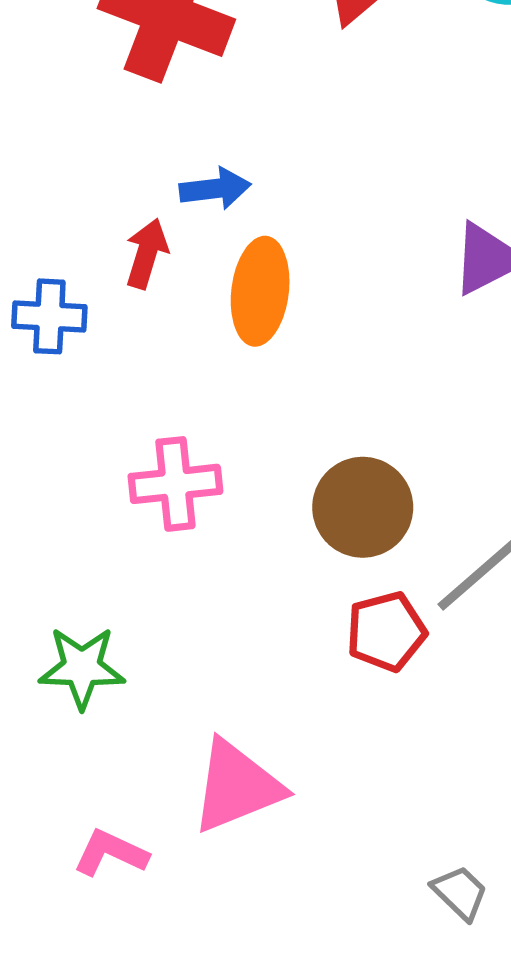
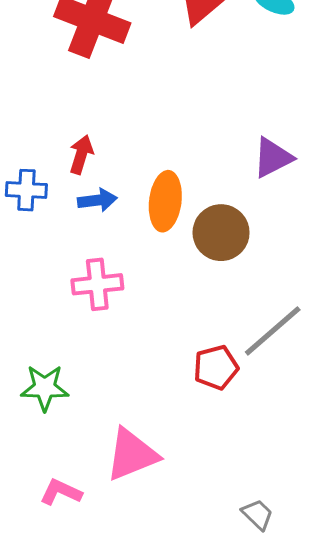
blue arrow: (215, 189) -> (97, 200), moved
orange ellipse: (260, 291) -> (165, 201), moved
brown circle: (363, 507) -> (221, 233), moved

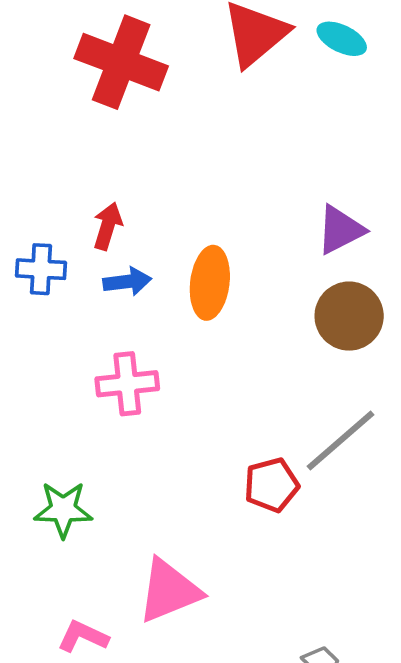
brown circle: (221, 233) -> (349, 316), moved

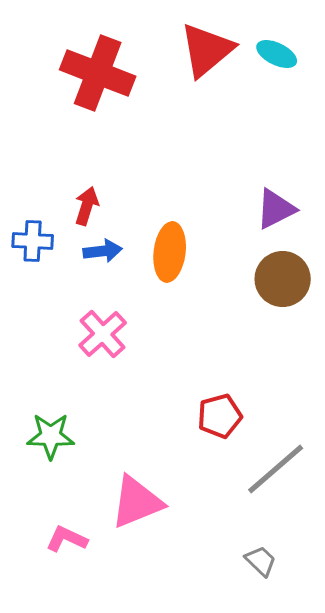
pink cross: (127, 384) -> (103, 334), turned -36
gray line: (340, 440) -> (276, 469), moved

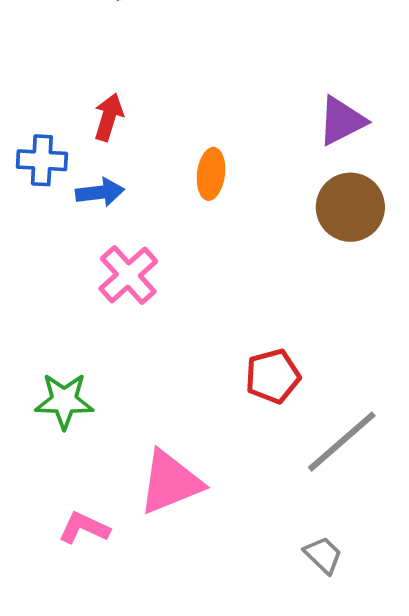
blue arrow: (103, 251) -> (100, 192), moved
orange ellipse: (170, 252) -> (211, 174), size x0.7

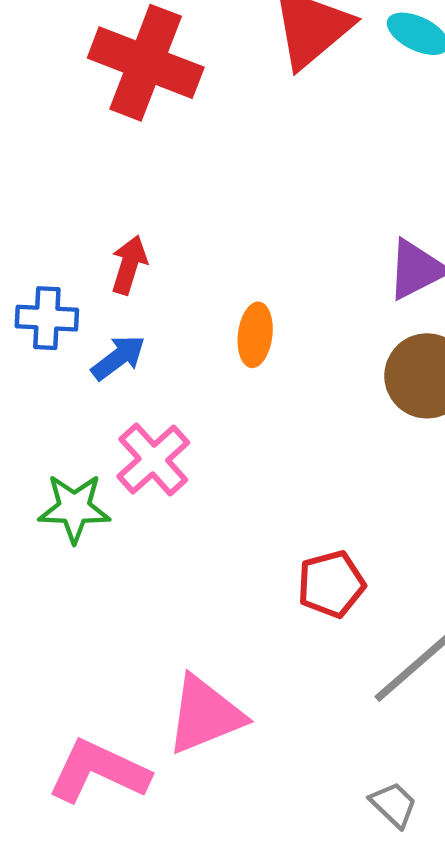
blue arrow: (100, 192) -> (118, 358), turned -30
green star: (64, 401) -> (74, 508), moved
pink L-shape: (84, 528) -> (99, 771), size x1.6

